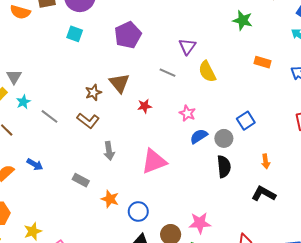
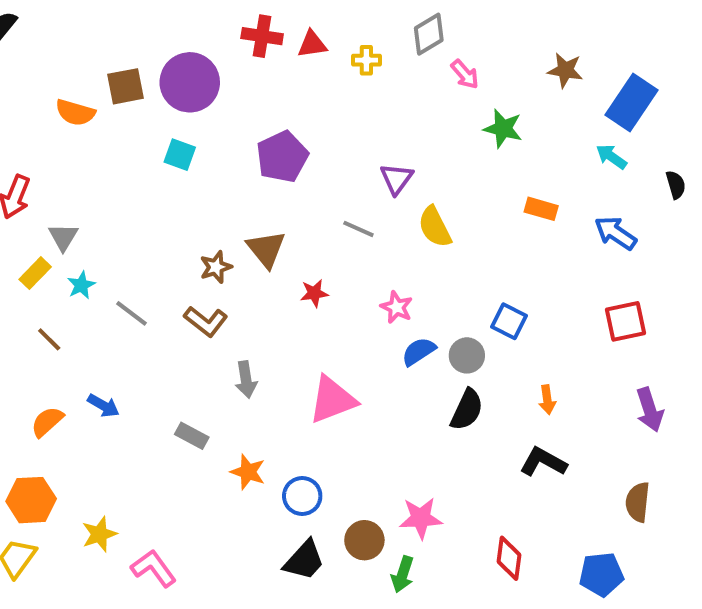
blue square: (246, 121) -> (509, 321), turned -30
black semicircle: (224, 167) -> (467, 410), turned 30

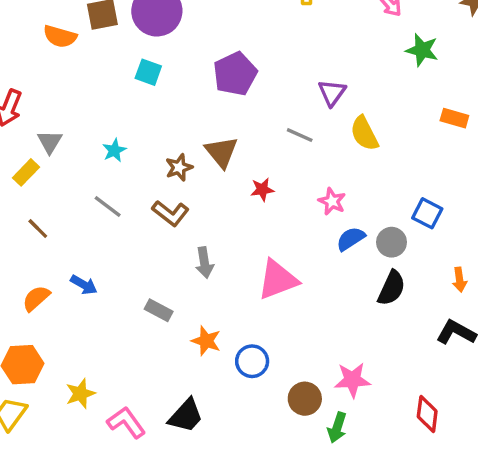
cyan star: (81, 285) -> (114, 150), moved
black trapezoid: (304, 560) -> (186, 416), moved

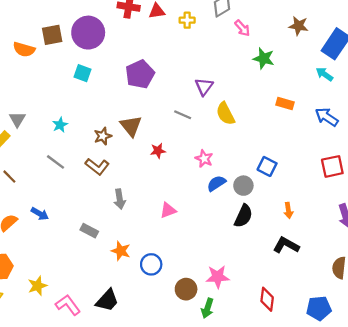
pink triangle: (278, 280) -> (168, 210), size x0.6

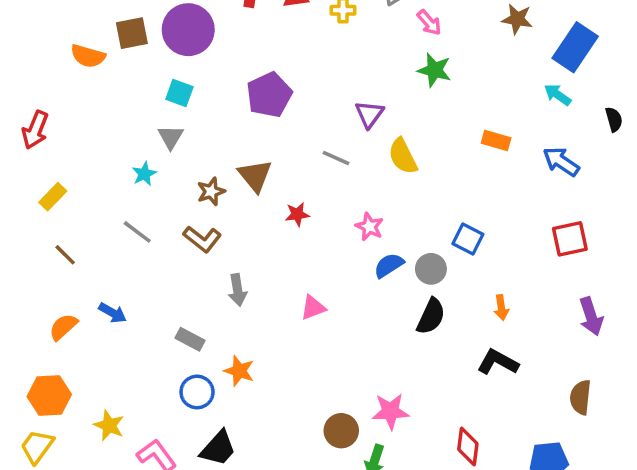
green star: (264, 58) -> (434, 70), moved
gray triangle: (17, 119) -> (171, 137), moved
blue circle: (151, 264) -> (197, 392), moved
yellow star: (38, 286) -> (109, 425), turned -30

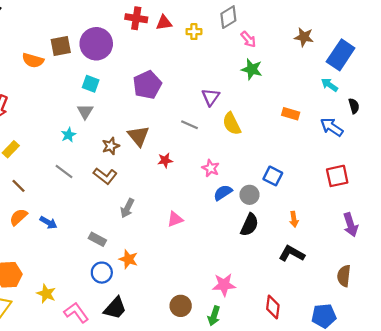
black semicircle: (614, 119) -> (354, 106), moved
gray arrow: (237, 290) -> (127, 208), turned 36
orange semicircle: (63, 327) -> (18, 217), moved
brown circle: (341, 431) -> (181, 306), moved

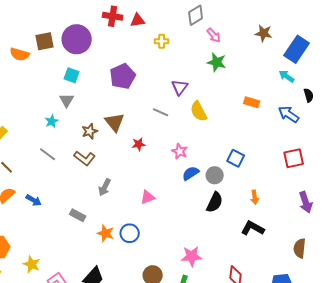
yellow cross: (194, 32) -> (162, 41), moved
blue circle: (102, 273) -> (130, 233), moved

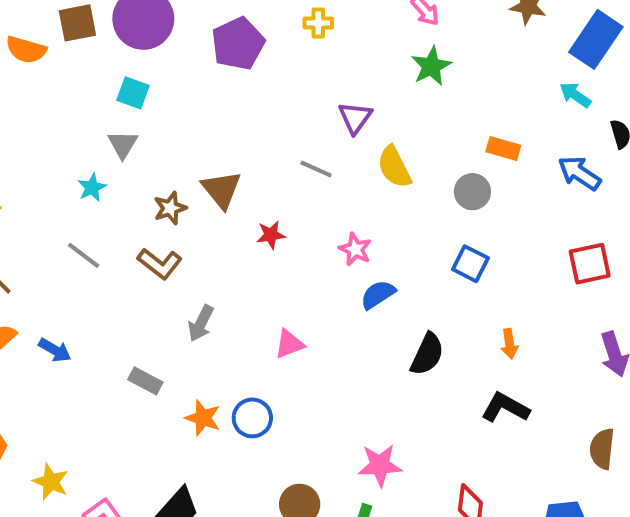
green star: (217, 62) -> (431, 66), turned 30
purple pentagon: (123, 76) -> (238, 44), moved
gray circle: (215, 175) -> (472, 192), moved

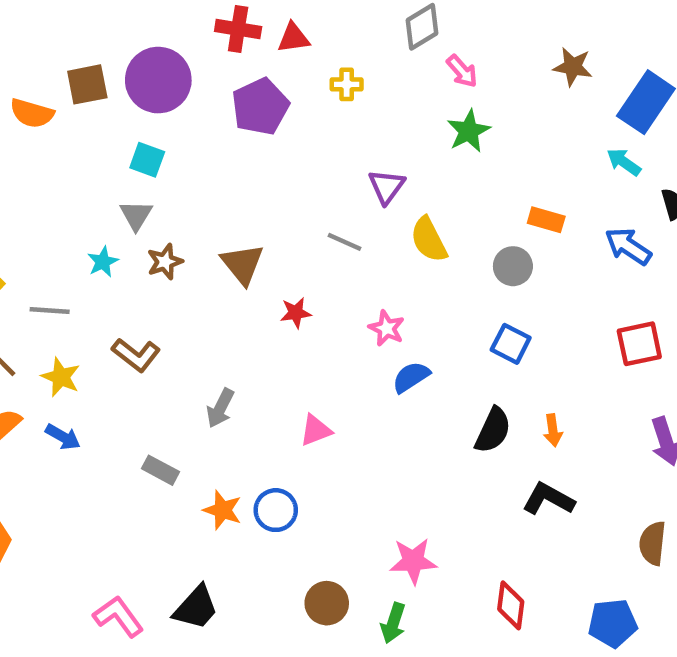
brown star: (170, 208) -> (165, 262), moved
gray line: (84, 255) -> (50, 311), moved, turned -33
brown L-shape: (160, 264) -> (136, 355), moved
black semicircle: (427, 354) -> (493, 430), moved
yellow star: (51, 482) -> (61, 377), moved

